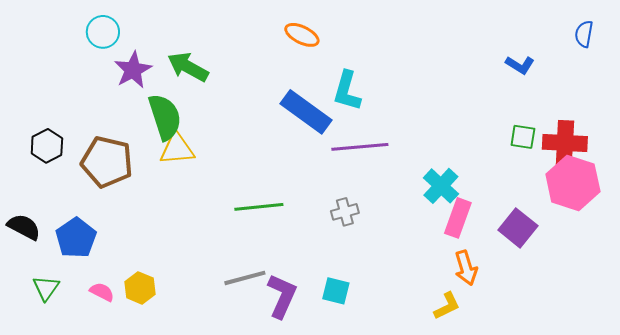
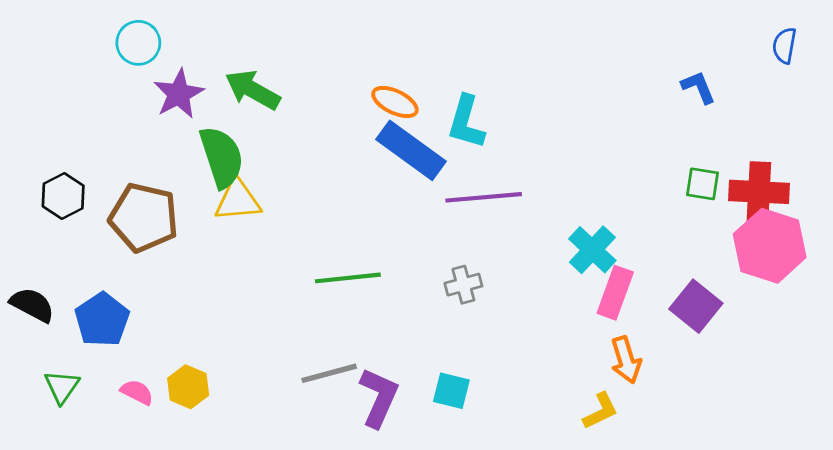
orange ellipse: (302, 35) -> (395, 102), moved
blue L-shape: (520, 65) -> (698, 87), turned -144

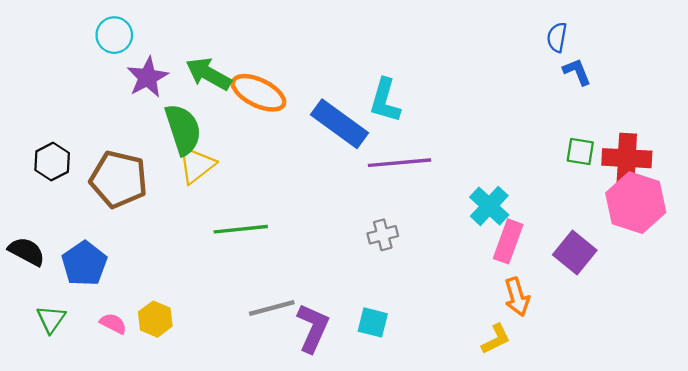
blue semicircle: (784, 46) -> (557, 37), moved
orange ellipse: (395, 102) -> (258, 93), moved, size x1.4
yellow triangle: (238, 200) -> (196, 165), turned -33
green line: (348, 278) -> (241, 229), moved

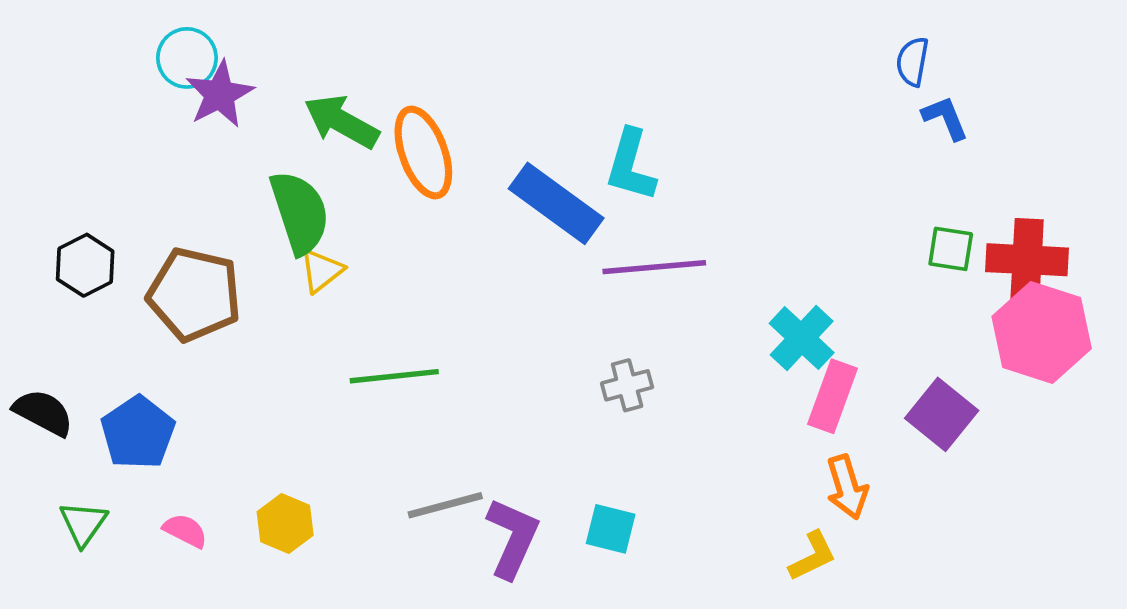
purple star: (148, 77) -> (220, 94), moved
orange ellipse: (258, 93) -> (423, 152), turned 44
yellow triangle: (196, 165) -> (322, 271), size x0.7
yellow hexagon: (155, 319) -> (285, 523), moved

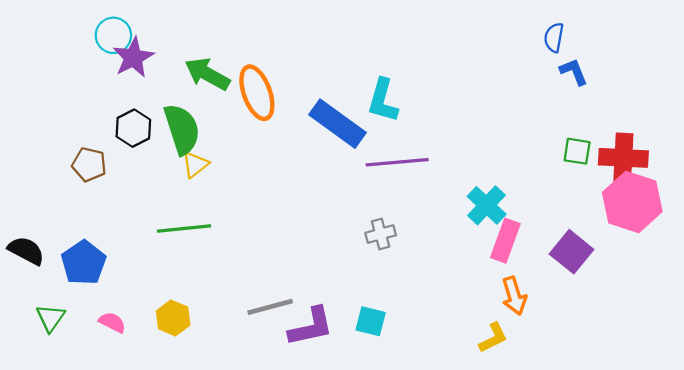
black hexagon: (85, 265) -> (133, 128), moved
brown pentagon: (194, 294) -> (89, 164), moved, size x0.6
green line: (394, 376) -> (184, 229), moved
purple L-shape: (512, 538) -> (311, 327), turned 54

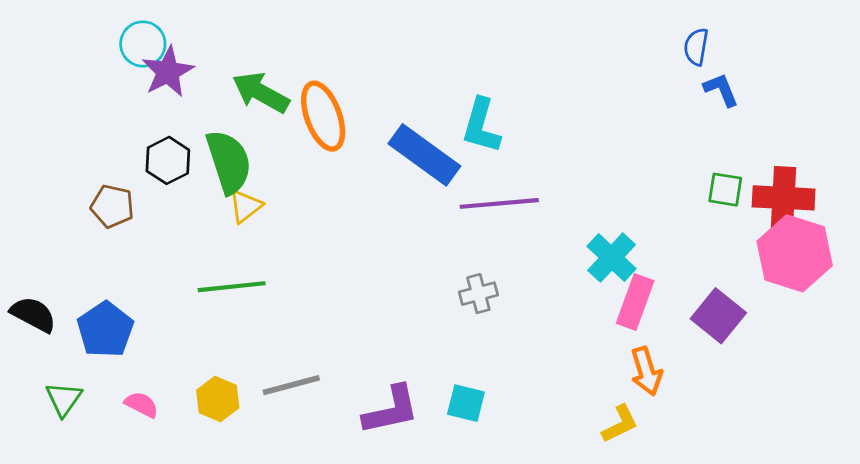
gray line: (270, 307) -> (291, 385), moved

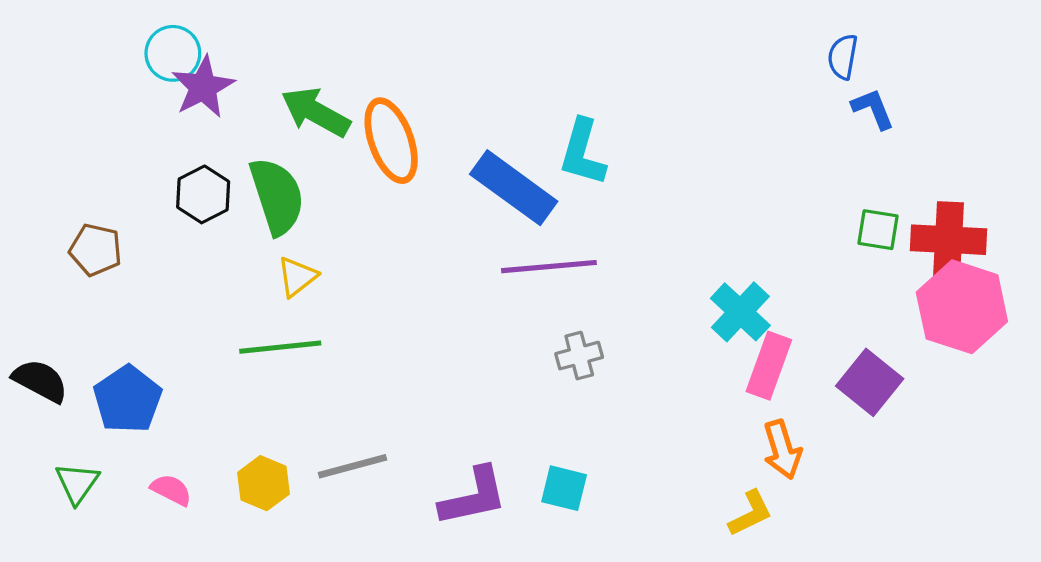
purple line: (499, 203) -> (549, 267), moved
brown pentagon: (112, 206) -> (96, 250), moved
yellow triangle: (245, 206) -> (297, 277), moved

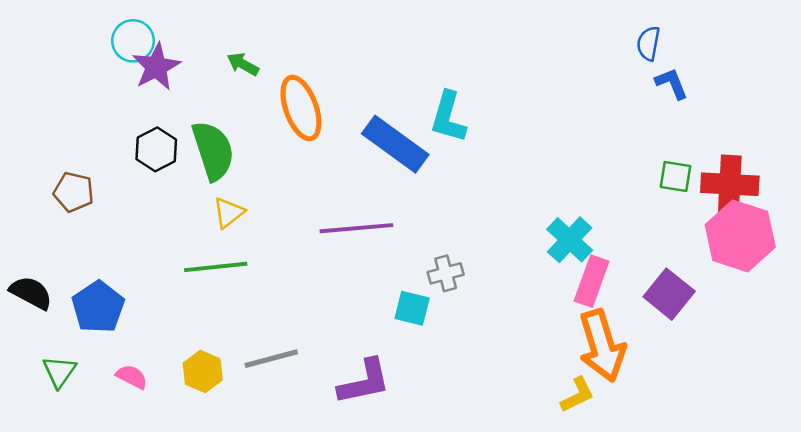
green arrow: (316, 112) -> (243, 64), moved, size x0.6
purple line: (549, 267) -> (356, 228), moved
orange arrow: (782, 450) -> (602, 346), size x1.6
cyan square: (564, 488) -> (412, 308), moved

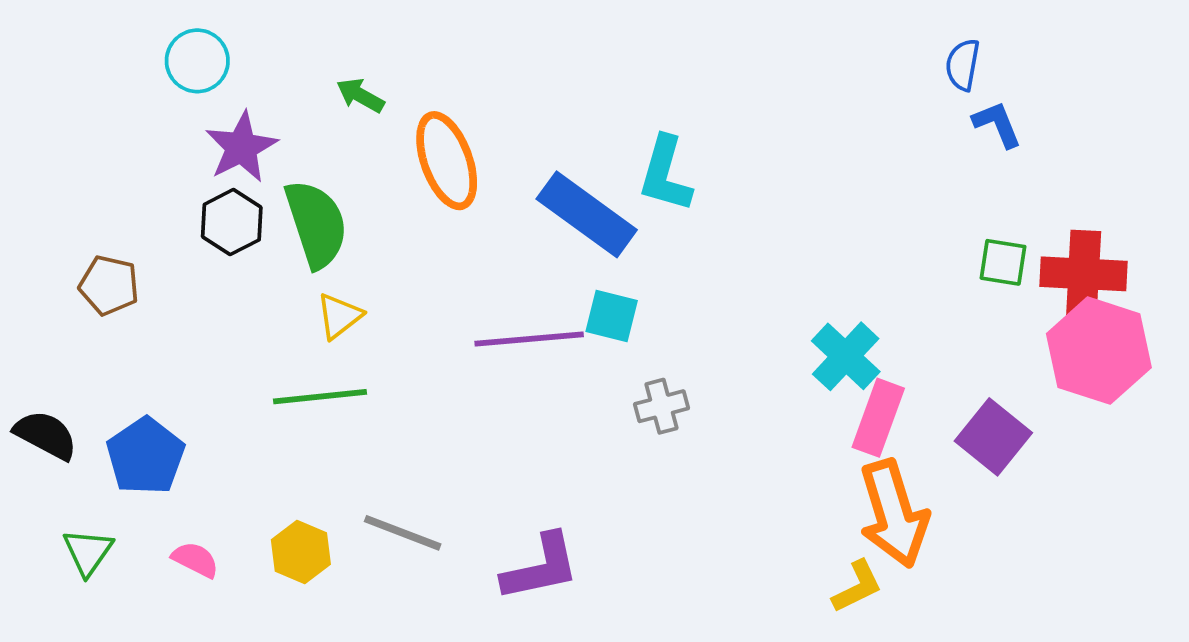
purple star: (156, 67) -> (241, 147), moved
cyan square: (412, 308) -> (612, 316), moved
gray line: (271, 359) -> (403, 533), turned 36

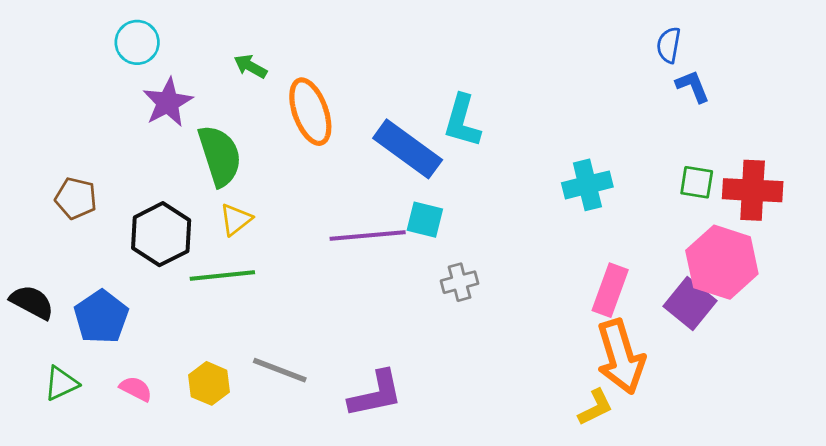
black hexagon: (232, 222) -> (161, 234), moved, size x1.4
pink hexagon: (1099, 351) -> (722, 262), moved
cyan cross: (846, 356) -> (587, 185), moved, turned 33
green triangle: (88, 552) -> (61, 383), turned 30

